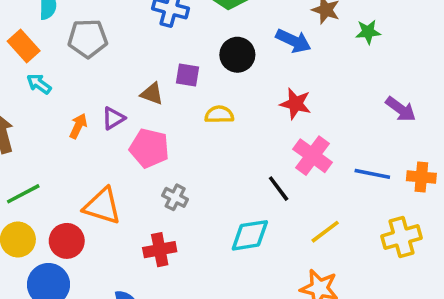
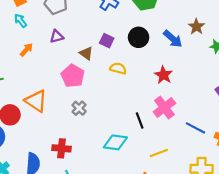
brown triangle: (152, 94) -> (86, 53), moved
purple triangle: (113, 118) -> (57, 36), moved
orange arrow: (78, 126) -> (26, 50), moved
red cross: (160, 250) -> (61, 148), moved

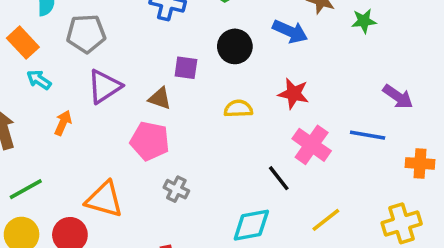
purple triangle: (57, 36) -> (104, 87), size x1.5
yellow semicircle: (118, 68) -> (238, 109), moved
blue line: (195, 128) -> (368, 135), moved

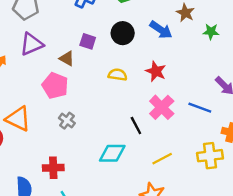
yellow cross: (402, 223) -> (210, 156), moved

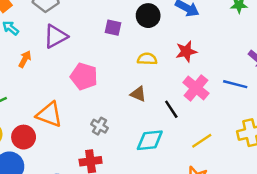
brown triangle: (67, 59) -> (138, 94), moved
red star: (156, 71) -> (186, 51), turned -30
gray cross: (67, 121) -> (99, 126), moved

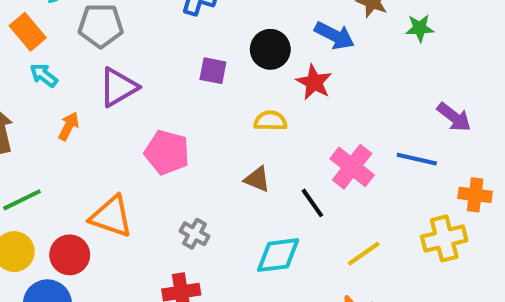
red star: (186, 51) -> (314, 82), moved, turned -30

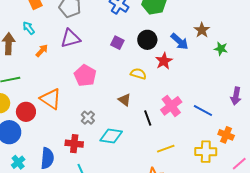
cyan arrow: (44, 75) -> (29, 28), moved
purple arrow: (454, 117) -> (236, 96), moved, turned 48
cyan diamond: (278, 255) -> (111, 136), moved

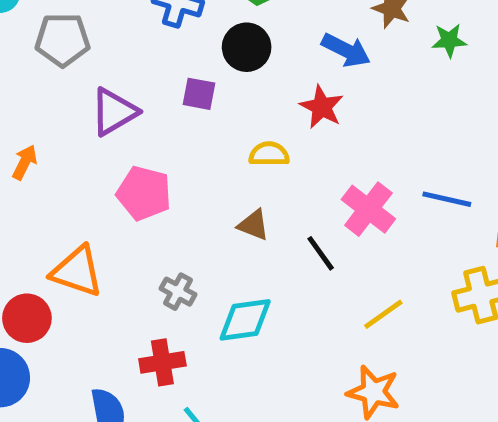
purple triangle: (70, 38) -> (114, 112), moved
black circle: (147, 40) -> (247, 47), moved

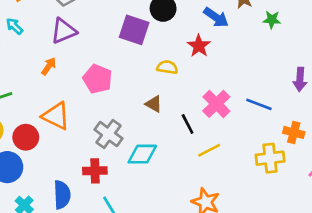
purple square: (199, 94) -> (134, 30), size x1.6
purple triangle: (114, 112) -> (64, 31), moved
orange arrow: (25, 162) -> (49, 66), moved
gray cross: (178, 292) -> (108, 134), size x1.5
yellow line: (383, 314) -> (209, 150), moved

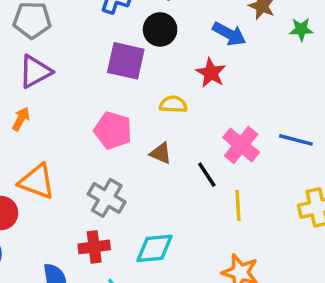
pink pentagon: (97, 79) -> (113, 130), moved
yellow line: (209, 150) -> (238, 205), turned -60
cyan diamond: (142, 154) -> (155, 248), moved

